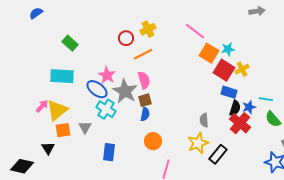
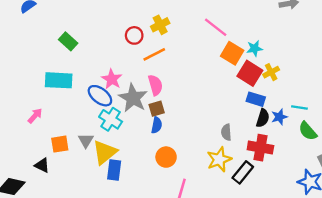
yellow triangle: (57, 110) -> (105, 152), moved
red cross: (240, 123) -> (260, 148), moved, turned -30
black triangle: (48, 148) -> (42, 165), turned -32

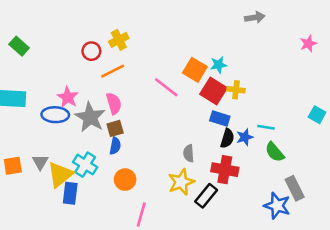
pink line: (216, 27) -> (166, 87), moved
green rectangle: (68, 41) -> (19, 46), moved
yellow cross: (271, 72) -> (236, 90), turned 35
blue ellipse: (100, 96) -> (55, 115), turned -35
cyan cross: (111, 119) -> (85, 165), moved

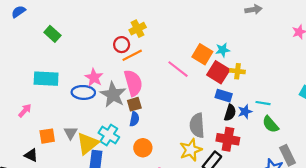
red circle: (91, 51) -> (122, 45), moved
pink semicircle: (114, 103) -> (133, 83), size x1.4
gray semicircle: (189, 153) -> (197, 125), size x1.6

